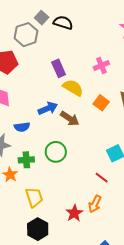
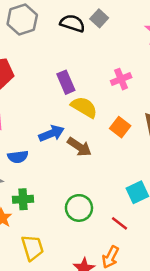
gray square: (42, 18) -> (99, 18), moved
gray hexagon: (26, 35) -> (22, 19), moved
green circle: (56, 152) -> (79, 208), moved

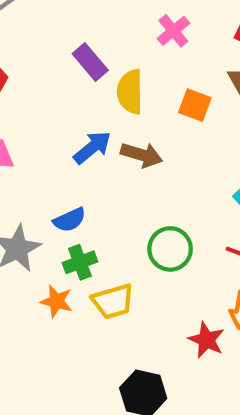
yellow semicircle: (84, 107) -> (130, 92), turned -104
blue semicircle: (18, 157) -> (70, 220), moved
yellow trapezoid: (32, 248) -> (113, 301), moved, turned 108

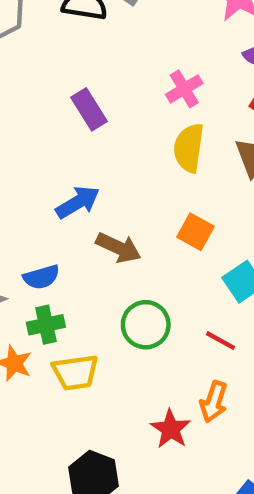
yellow semicircle: (130, 92) -> (189, 148), moved
orange square: (195, 105) -> (196, 232), moved
brown arrow: (142, 155) -> (118, 248), moved

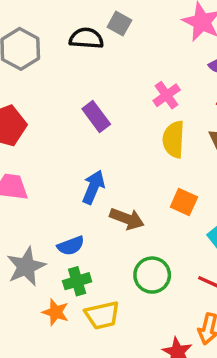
blue arrow: (78, 202) -> (93, 187), turned -32

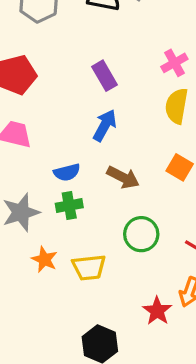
blue arrow: (93, 187) -> (105, 125), moved
blue semicircle: (71, 246) -> (67, 172), moved
green cross: (77, 281) -> (69, 206), moved

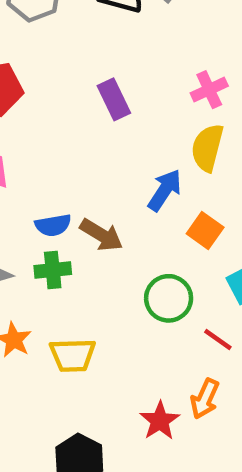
blue arrow: (105, 125) -> (165, 190), moved
brown arrow: (123, 177) -> (101, 235), moved
green circle: (141, 234) -> (169, 298), moved

